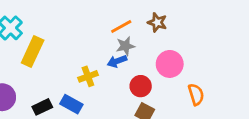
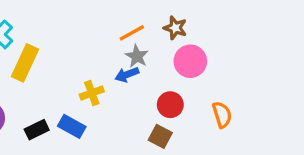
gray star: (125, 46) -> (137, 56), turned -30
pink circle: (170, 64) -> (190, 61), moved
red circle: (141, 86) -> (170, 105), moved

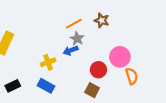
pink circle: (190, 61) -> (120, 57), moved
blue rectangle: (72, 126) -> (46, 86), moved

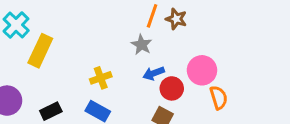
orange line: (74, 24) -> (152, 16), moved, turned -42
blue arrow: (71, 50) -> (154, 73), moved

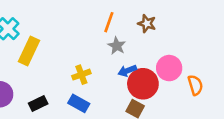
orange line: (152, 16) -> (109, 22), moved
red circle: (172, 88) -> (143, 84), size x1.5
orange semicircle: (219, 98) -> (195, 85), moved

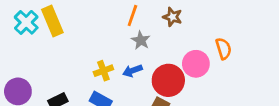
yellow rectangle: (29, 51) -> (52, 21), moved, turned -48
blue arrow: (127, 71) -> (132, 71), moved
orange semicircle: (195, 85) -> (223, 49), moved

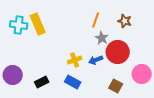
cyan cross: (26, 22) -> (19, 25), turned -36
pink circle: (196, 64) -> (142, 74), moved
red circle: (168, 80) -> (118, 52), moved

